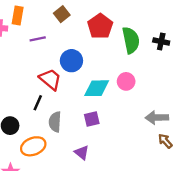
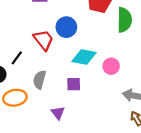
pink circle: (126, 81) -> (111, 66), moved
black line: (38, 103) -> (17, 58), moved

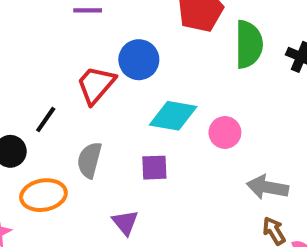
red trapezoid: (43, 40) -> (96, 85), turned -100

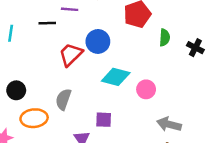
green semicircle: (249, 44) -> (165, 38), size x0.6
black line: (46, 119) -> (47, 23), moved, turned 49
purple square: (154, 168) -> (104, 120), moved

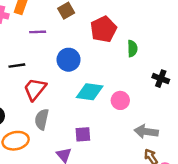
black line: (47, 23) -> (17, 66), moved
black cross: (195, 48) -> (161, 79), moved
red trapezoid: (71, 54) -> (35, 89), moved

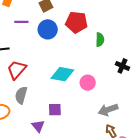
red pentagon: (103, 29) -> (76, 22), turned 30
blue circle: (69, 60) -> (48, 29), moved
gray arrow: (146, 132) -> (108, 110), turned -30

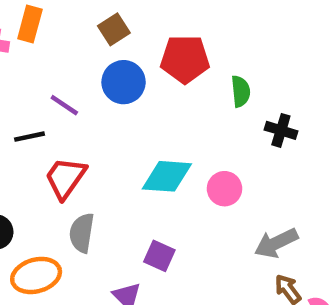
purple line: (21, 22) -> (64, 105), moved, turned 40
black cross: (122, 66) -> (281, 130), moved
purple square: (55, 110) -> (159, 256), turned 32

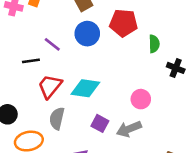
cyan diamond: (167, 176) -> (85, 88), moved
gray arrow: (276, 243) -> (129, 129), moved
purple square: (159, 256) -> (100, 123), moved

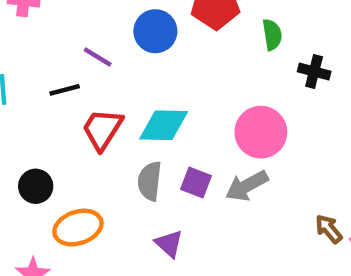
pink circle: (141, 99) -> (261, 132), size x1.5
gray semicircle: (57, 118) -> (150, 181), moved

